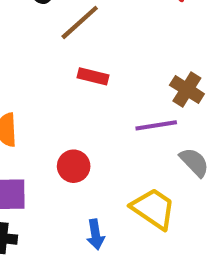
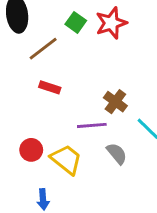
yellow trapezoid: (153, 209) -> (66, 159), moved

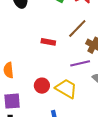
brown line: (43, 49) -> (77, 28), moved

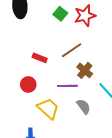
red circle: (42, 86) -> (28, 84), moved

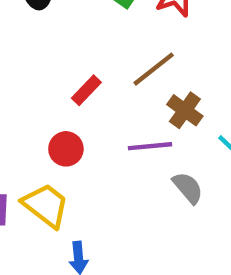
red rectangle: (40, 58) -> (86, 90), turned -64
yellow trapezoid: (48, 109) -> (46, 205), moved

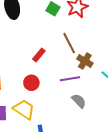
brown line: (154, 69) -> (69, 43), turned -75
gray semicircle: (188, 188) -> (79, 101), moved

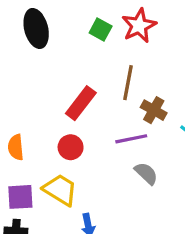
brown line: (69, 43) -> (128, 83), turned 40
red rectangle: (39, 55) -> (81, 103), size x1.5

